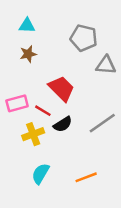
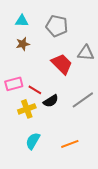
gray pentagon: (84, 38) -> (57, 26), moved
red trapezoid: (61, 89) -> (62, 64), moved

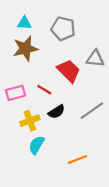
brown star: (23, 44) -> (25, 49), size x1.6
red line: (35, 90) -> (44, 90), moved
cyan semicircle: (33, 141) -> (37, 145), moved

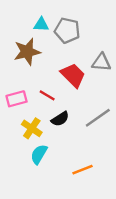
cyan triangle: (24, 23) -> (41, 25), moved
yellow cross: (30, 121) -> (32, 128), turned -36

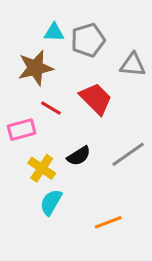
gray pentagon: (67, 30) -> (88, 40), turned -30
gray triangle: (101, 62) -> (133, 65), moved
red line: (47, 95) -> (51, 108), moved

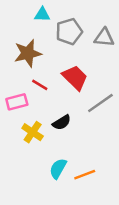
cyan triangle: (54, 32) -> (42, 15), moved
gray triangle: (133, 65) -> (104, 38), moved
gray line: (128, 154) -> (100, 103), moved
cyan semicircle: (51, 202) -> (58, 169), moved

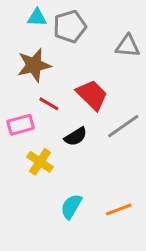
cyan triangle: (42, 15) -> (37, 18), moved
gray pentagon: (69, 32) -> (70, 27), moved
black semicircle: (62, 122) -> (76, 137), moved
orange line: (85, 175) -> (119, 209), moved

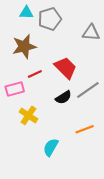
red line: (49, 104) -> (35, 74), turned -56
black semicircle: (76, 137) -> (63, 97), moved
orange line: (119, 209) -> (85, 129), moved

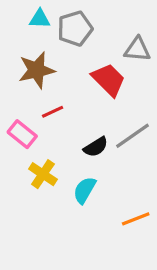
red trapezoid: (66, 68) -> (109, 80), moved
pink rectangle: (15, 89) -> (22, 134), turned 54
orange line: (85, 129) -> (136, 219), moved
cyan semicircle: (51, 147) -> (85, 190), moved

